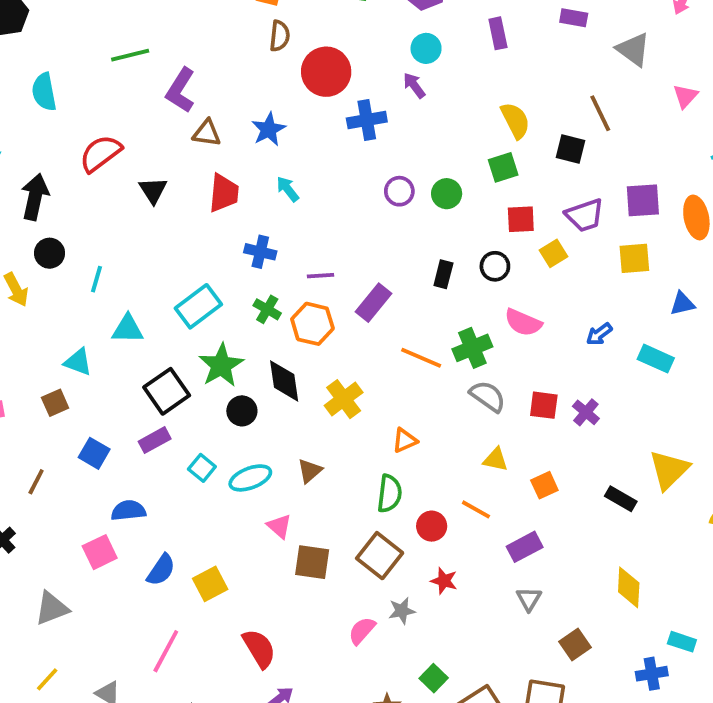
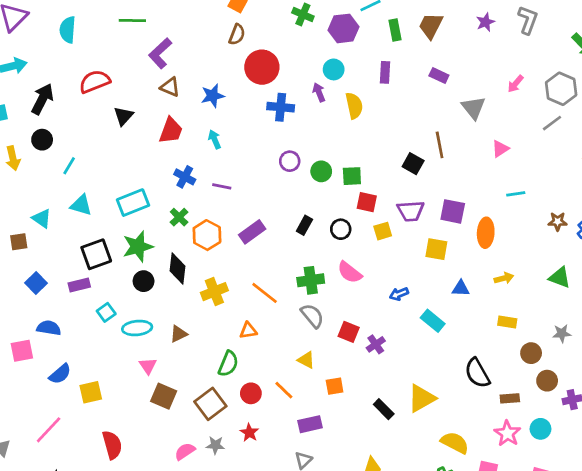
yellow semicircle: (515, 121) -> (354, 106), moved
green square: (503, 167) -> (352, 176), moved
purple line: (321, 276) -> (222, 186), moved
orange line: (421, 358) -> (265, 293), moved

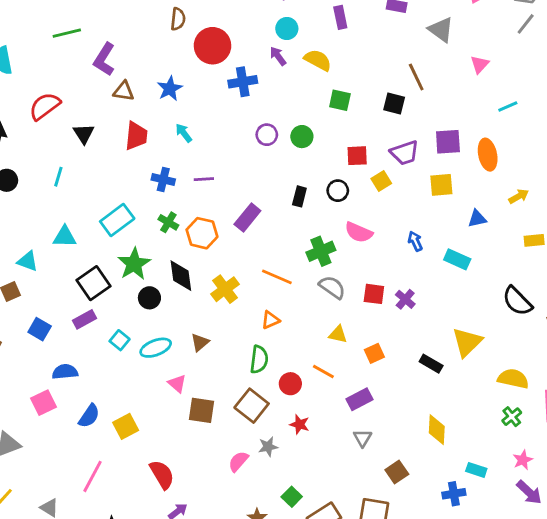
yellow semicircle: (354, 106) -> (318, 60), turned -35
cyan line: (69, 166) -> (58, 177), moved
green square: (352, 176) -> (340, 100), moved, turned 30
blue arrow: (399, 294) -> (415, 241), turned 102

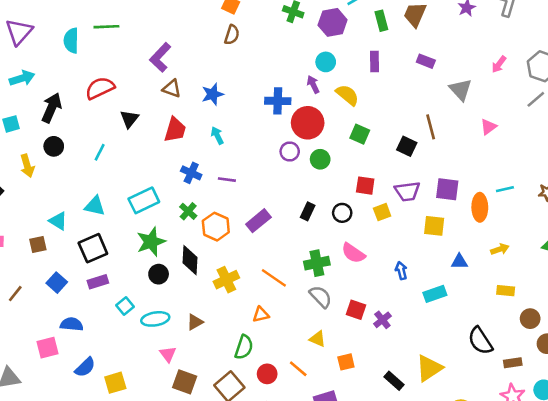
green line: (67, 33) -> (106, 27), moved
red circle: (212, 46) -> (308, 123), moved
cyan line: (508, 106) -> (505, 189), moved
cyan rectangle: (457, 259) -> (435, 294), turned -55
black square: (93, 283) -> (93, 248), moved

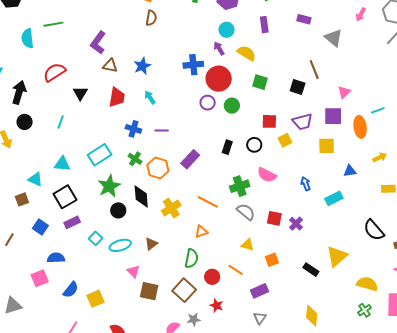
pink triangle: (488, 127) -> (344, 92), moved

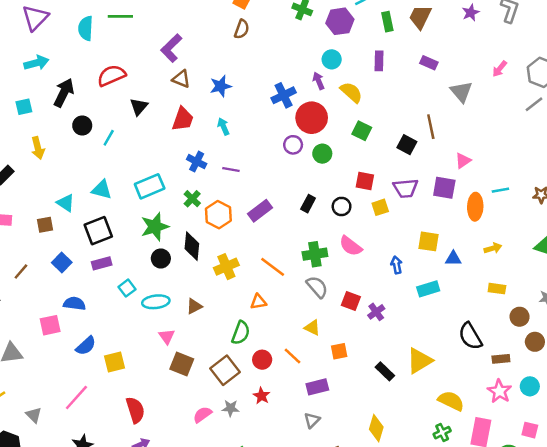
blue cross: (193, 65) -> (284, 95), turned -30
black circle: (25, 122) -> (82, 125), moved
yellow square: (327, 146) -> (429, 241), moved

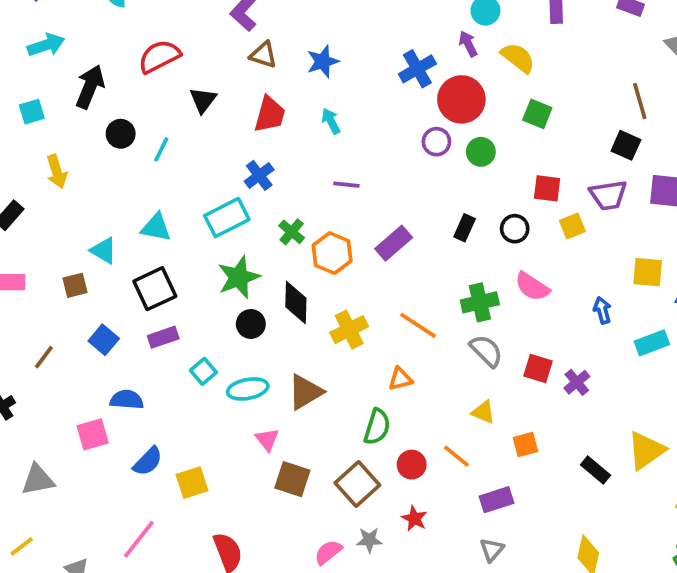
black square: (407, 145) -> (626, 145), moved
blue cross: (197, 162) -> (259, 175), moved, turned 30
brown triangle: (194, 306) -> (305, 392), size x1.5

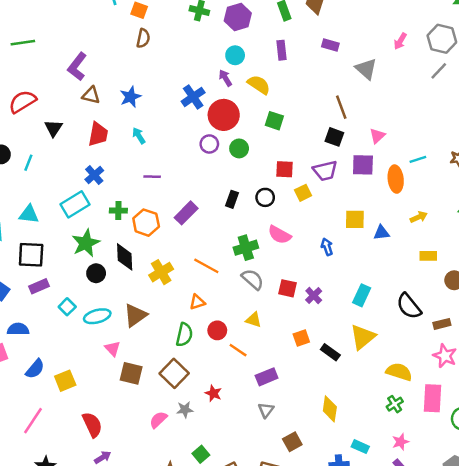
green cross: (292, 232) -> (118, 211), turned -35
black square: (155, 289) -> (31, 255), turned 32
cyan rectangle: (652, 343) -> (362, 295), moved, turned -40
orange square: (525, 444) -> (301, 338), moved
red circle: (412, 465) -> (217, 330), moved

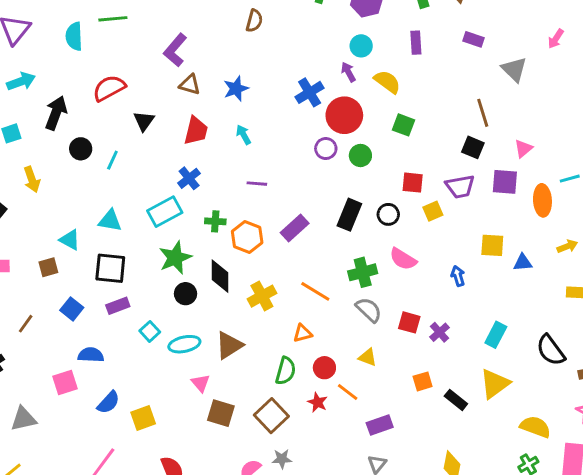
black rectangle: (232, 199) -> (349, 215), size x1.5
red star: (213, 393) -> (317, 402), moved

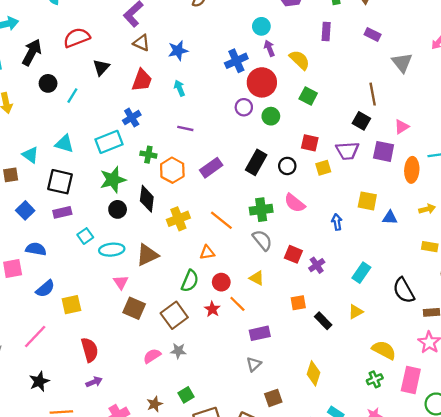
cyan circle: (361, 46) -> (261, 26), moved
yellow triangle: (495, 384) -> (356, 312), size x0.6

